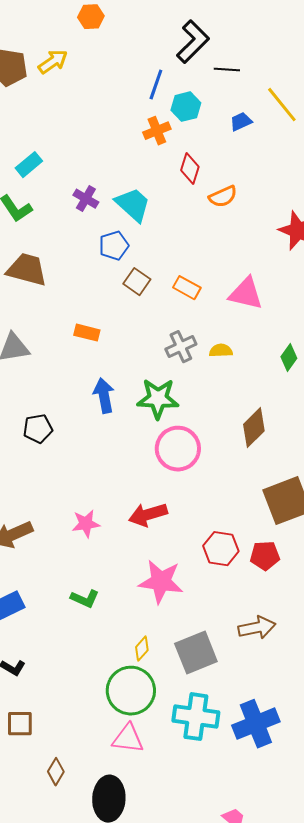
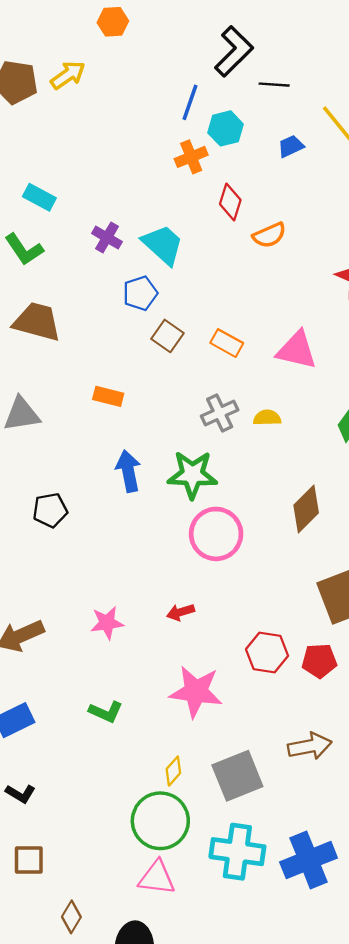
cyan rectangle: (29, 165) -> (39, 197), turned 68
red arrow: (148, 515) -> (180, 612), size x0.6

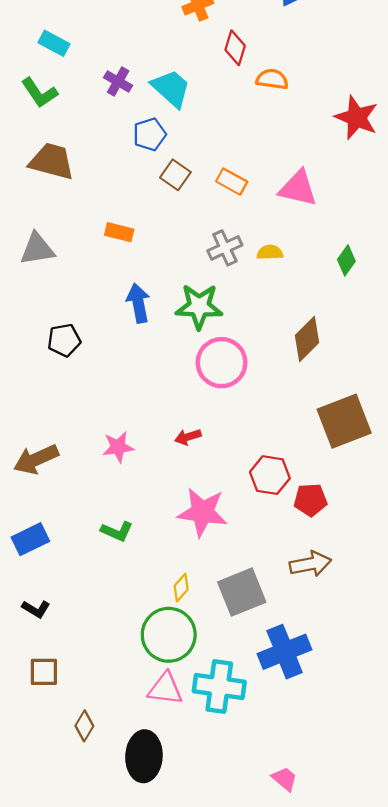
orange semicircle: (269, 235) -> (272, 79), turned -148
red pentagon: (319, 661) -> (310, 500), moved
cyan cross: (237, 852) -> (219, 687), moved
blue cross: (309, 860) -> (285, 652), moved

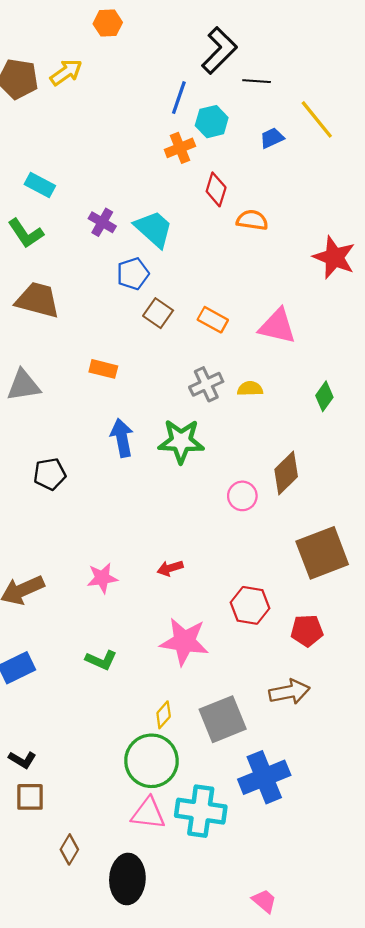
pink circle: (222, 363) -> (242, 496), moved, size x0.6
red pentagon: (310, 500) -> (307, 631), moved
black L-shape: (36, 609) -> (22, 760), moved

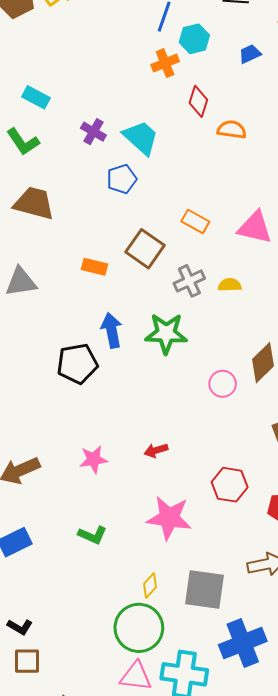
brown square: (158, 313) -> (145, 249), moved, size x1.4
black pentagon: (50, 474) -> (77, 364), moved, size x1.4
gray square: (223, 719) -> (204, 590), turned 30

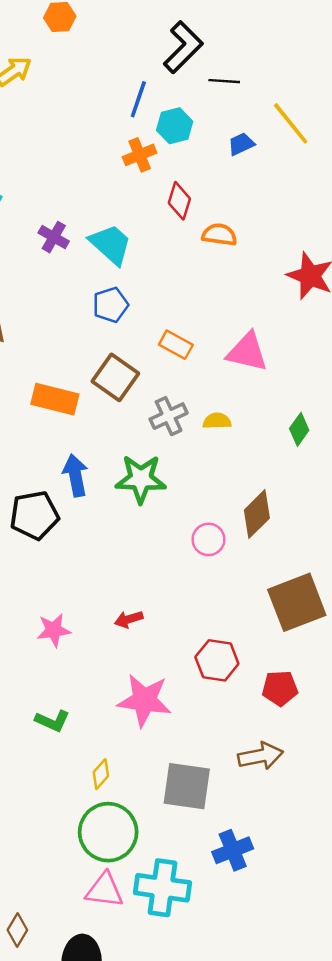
blue pentagon: (122, 179) -> (111, 305), moved
orange rectangle: (95, 267) -> (55, 399), size x1.5
yellow diamond: (150, 586) -> (101, 774), moved
blue cross: (243, 643) -> (233, 850), size x0.7

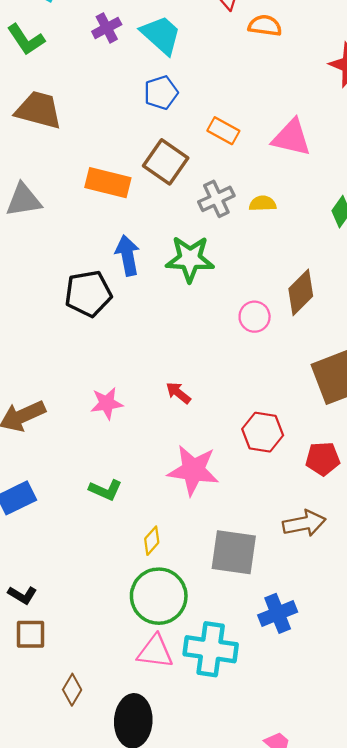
purple cross: (54, 237) -> (107, 28), turned 32
red arrow: (129, 619) -> (178, 393), turned 56

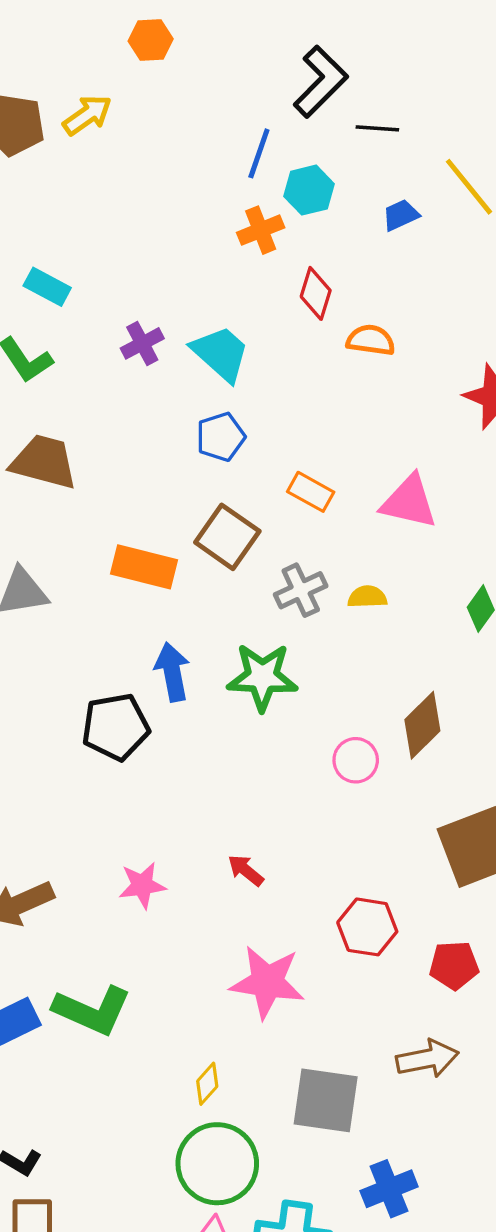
green L-shape: (106, 490) -> (92, 1010), moved, size x1.6

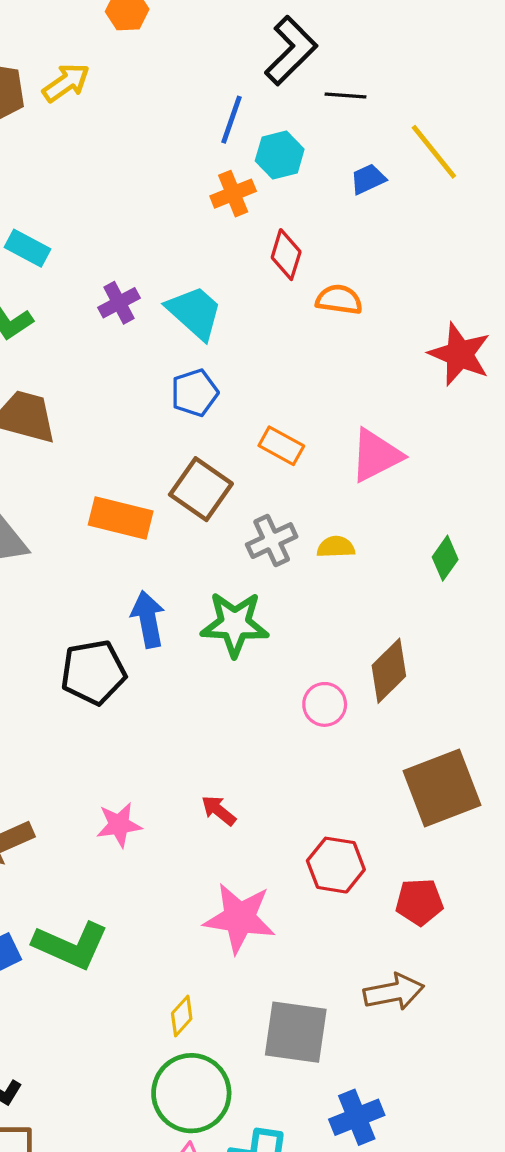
pink triangle: (409, 502) -> (376, 455), turned -40

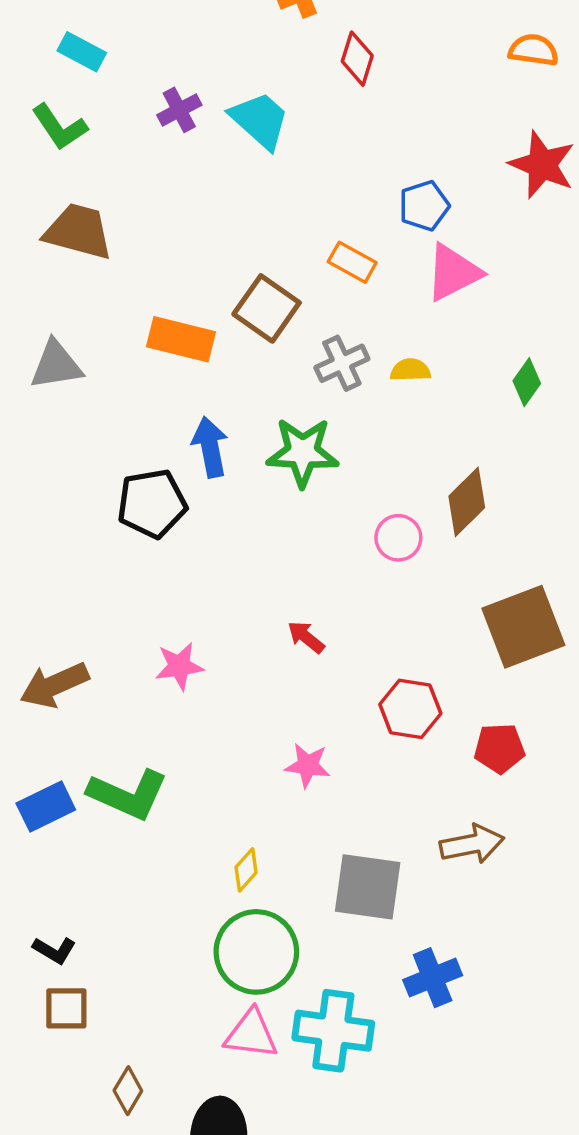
orange semicircle: (339, 300) -> (534, 50), moved
blue pentagon: (195, 393) -> (424, 206), moved
red arrow: (219, 810) -> (306, 637), moved
pink star: (240, 918) -> (308, 765), size x0.6

